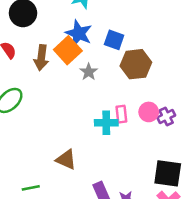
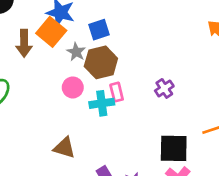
blue square: (114, 40) -> (99, 30), moved, turned -30
brown hexagon: (136, 64) -> (101, 62), moved
pink circle: (149, 112) -> (73, 87), moved

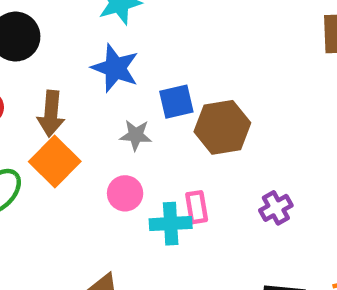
orange square: (51, 32) -> (55, 161), moved
gray star: (76, 52) -> (136, 135), turned -30
brown hexagon: (101, 62) -> (222, 127), moved

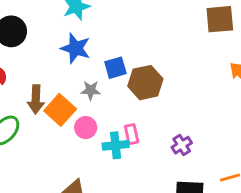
brown arrow: (51, 114) -> (36, 99), moved
orange square: (55, 161) -> (60, 110), moved
purple cross: (276, 208) -> (182, 145), moved

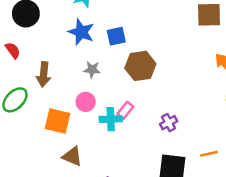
blue square: (115, 68) -> (116, 36), moved
orange square: (60, 110) -> (57, 121), moved, turned -32
pink rectangle: (132, 134) -> (125, 110), turned 48

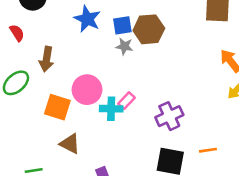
brown hexagon: (140, 66) -> (149, 29), moved
gray star: (92, 70) -> (124, 46), moved
pink circle: (86, 102) -> (87, 90), size x1.5
purple cross: (169, 123) -> (169, 116), size x1.5

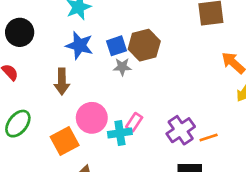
brown arrow: (47, 59) -> (62, 82), moved
orange square: (57, 107) -> (65, 141), turned -36
orange line: (208, 150) -> (209, 137), moved

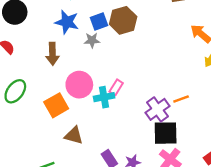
gray star: (122, 67) -> (92, 40), moved
purple cross: (181, 130) -> (157, 109), moved

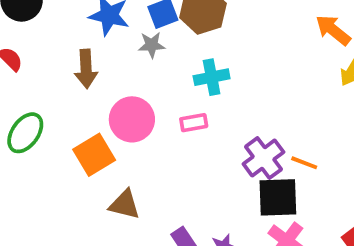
pink rectangle: (116, 87) -> (194, 123), turned 49
cyan cross: (104, 97) -> (212, 77), moved
orange line: (181, 99) -> (304, 163), moved, turned 42

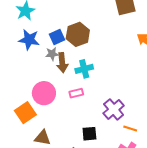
brown arrow: (86, 69) -> (62, 63), moved
orange line: (304, 163) -> (130, 129), moved
black square: (278, 197) -> (89, 134), moved, size x0.7

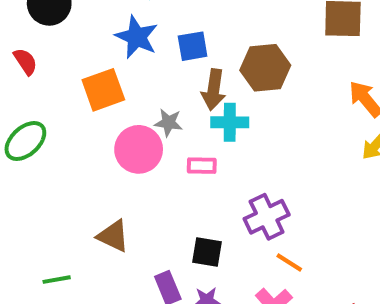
brown hexagon: (78, 34) -> (265, 68), moved
gray star: (52, 54) -> (169, 123), moved
brown arrow: (62, 63) -> (214, 90), moved
orange square: (25, 113) -> (103, 90), moved

